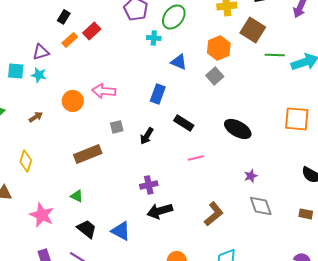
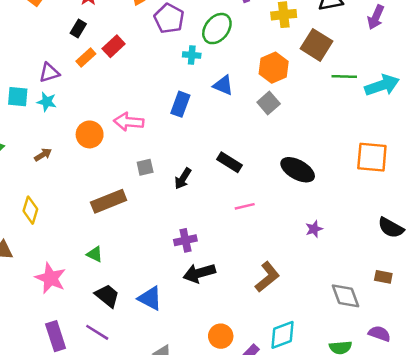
blue rectangle: (158, 94) -> (180, 104), moved
gray diamond: (261, 206) -> (345, 296), moved

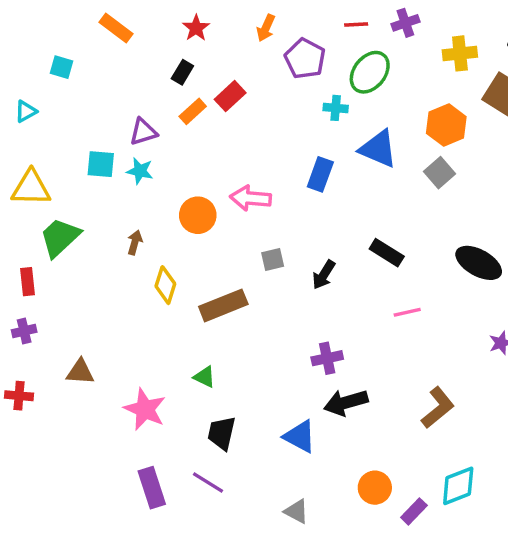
blue triangle: (223, 85) -> (378, 149), size x1.4
brown arrow: (43, 155) -> (135, 242), turned -42
yellow diamond: (30, 210) -> (165, 285), moved
black trapezoid: (107, 296) -> (222, 433), turned -116
blue triangle: (150, 298) -> (300, 437), moved

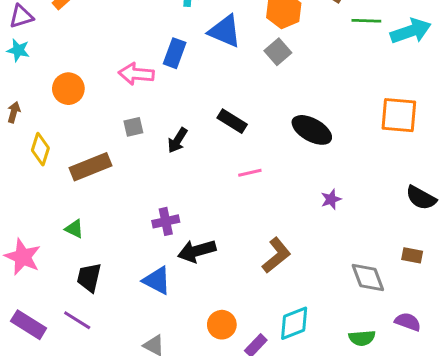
pink arrow: (251, 198) -> (136, 74), moved
purple cross: (327, 358) -> (166, 221), moved
purple rectangle: (152, 488) -> (29, 325), turned -40

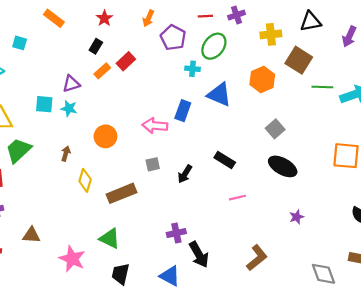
gray square: (278, 52) -> (275, 129), moved
green triangle: (74, 229) -> (110, 238), size x1.5
black arrow: (197, 251) -> (199, 254), turned -104

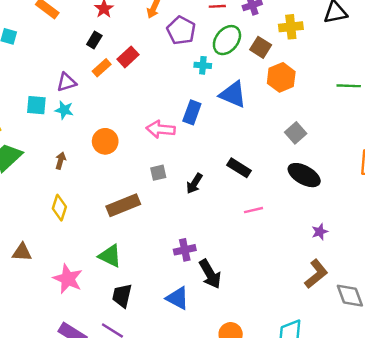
brown square: (299, 60) -> (261, 47), moved, size x0.7
yellow diamond: (85, 180) -> (59, 208), moved
brown L-shape: (257, 258) -> (316, 274), moved

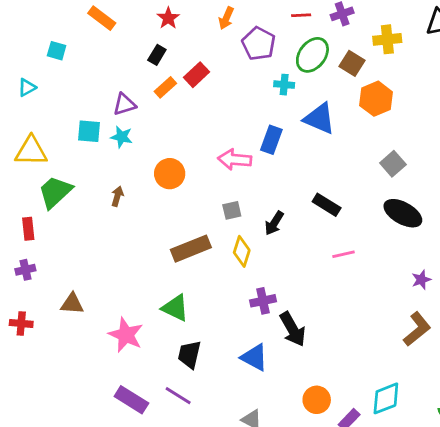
yellow diamond: (59, 208) -> (242, 251), moved

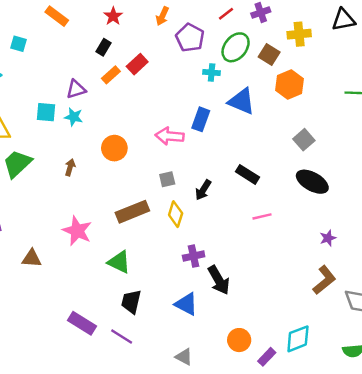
red line: (301, 15) -> (226, 14), turned -35
pink star: (126, 335) -> (77, 231), moved
purple rectangle: (131, 400) -> (82, 323), moved

